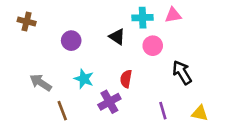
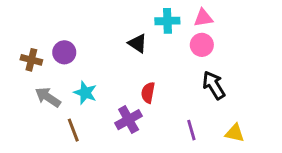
brown cross: (27, 21) -> (31, 60), moved
purple circle: (71, 41) -> (64, 52), moved
pink circle: (153, 46) -> (202, 45), moved
cyan star: (84, 79) -> (85, 93), moved

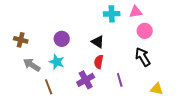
black triangle: (138, 43) -> (98, 42), moved
pink circle: (202, 45) -> (145, 31), moved
purple circle: (64, 52) -> (62, 39), moved
purple line: (191, 130) -> (120, 80), moved

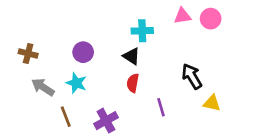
cyan cross: (112, 14) -> (142, 31), moved
pink circle: (145, 31) -> (211, 19), moved
purple cross: (86, 80) -> (106, 121), moved
yellow triangle: (157, 89) -> (212, 103), moved

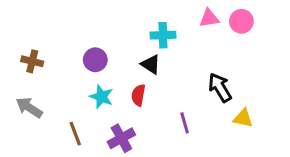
cyan star: (76, 83) -> (101, 97), moved
red semicircle: (133, 83) -> (138, 95), moved
gray arrow: (43, 87) -> (29, 107), moved

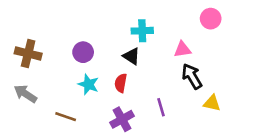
pink triangle: (209, 18) -> (182, 49), moved
brown cross: (32, 61) -> (28, 54), size x1.4
brown line: (75, 134) -> (66, 117), turned -50
purple cross: (121, 138) -> (122, 119), moved

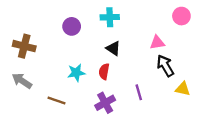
cyan cross: (142, 31) -> (110, 17), moved
purple circle: (83, 52) -> (72, 26), moved
cyan star: (88, 84) -> (76, 73), turned -30

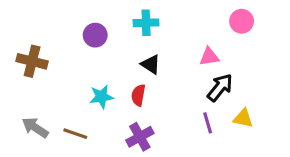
black arrow: (165, 66) -> (220, 87), turned 70
gray arrow: (22, 81) -> (35, 128), moved
purple line: (139, 92) -> (208, 123), moved

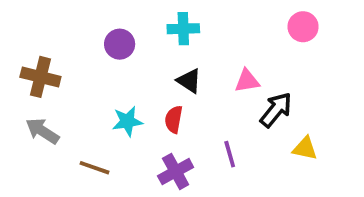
pink triangle: (209, 57) -> (247, 81), moved
purple line: (208, 123) -> (230, 154), moved
gray arrow: (35, 128) -> (42, 131), moved

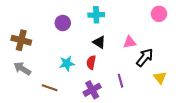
yellow triangle: (305, 148) -> (160, 78), turned 40

